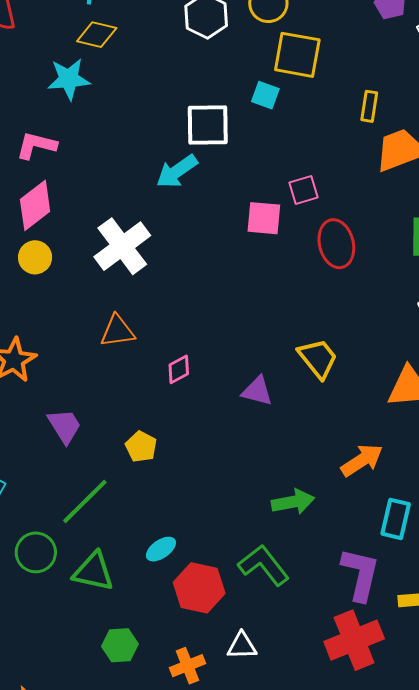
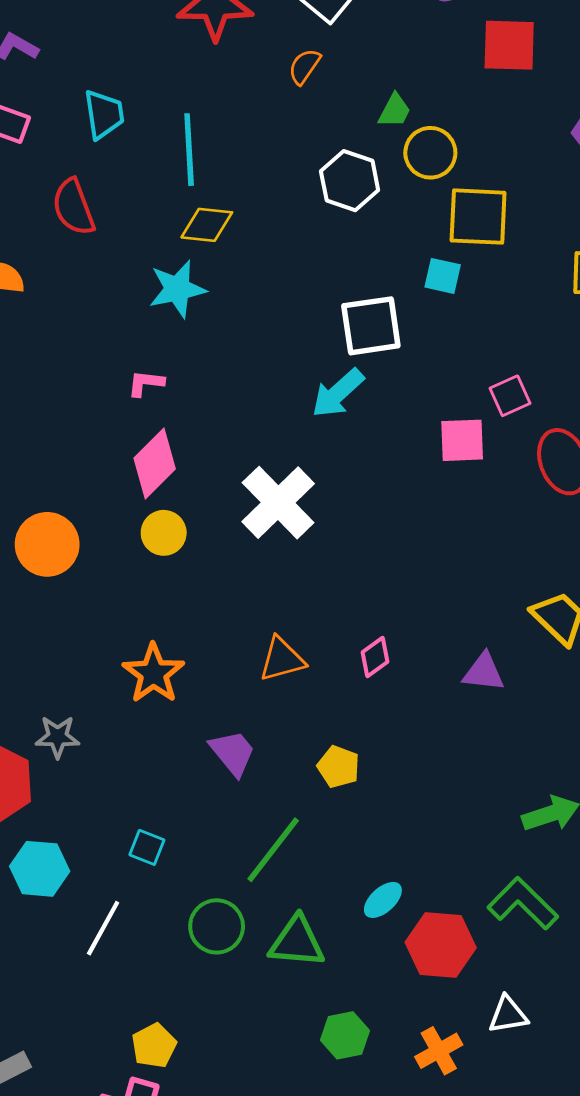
pink L-shape: (36, 145) -> (146, 383), size x0.7
orange triangle: (117, 331) -> (282, 659), moved

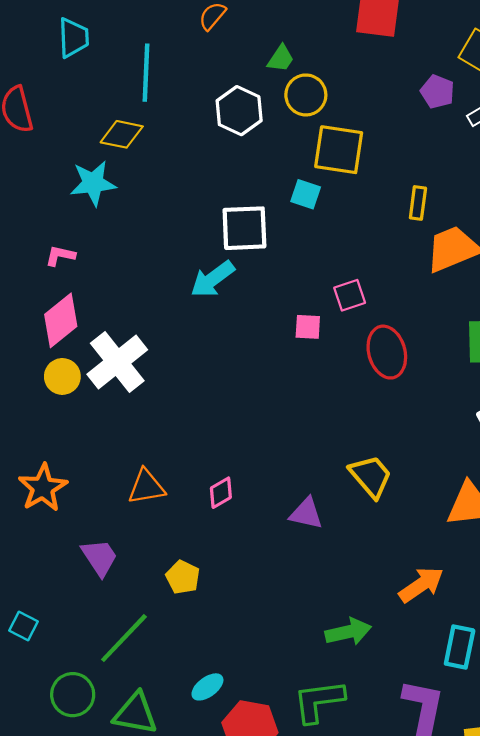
cyan trapezoid: (104, 114) -> (73, 38), moved
cyan line: (189, 150) -> (146, 73), moved
pink square: (462, 440) -> (308, 327), size x0.7
white cross: (278, 503) -> (117, 362), moved
green L-shape: (523, 903) -> (319, 701), turned -58

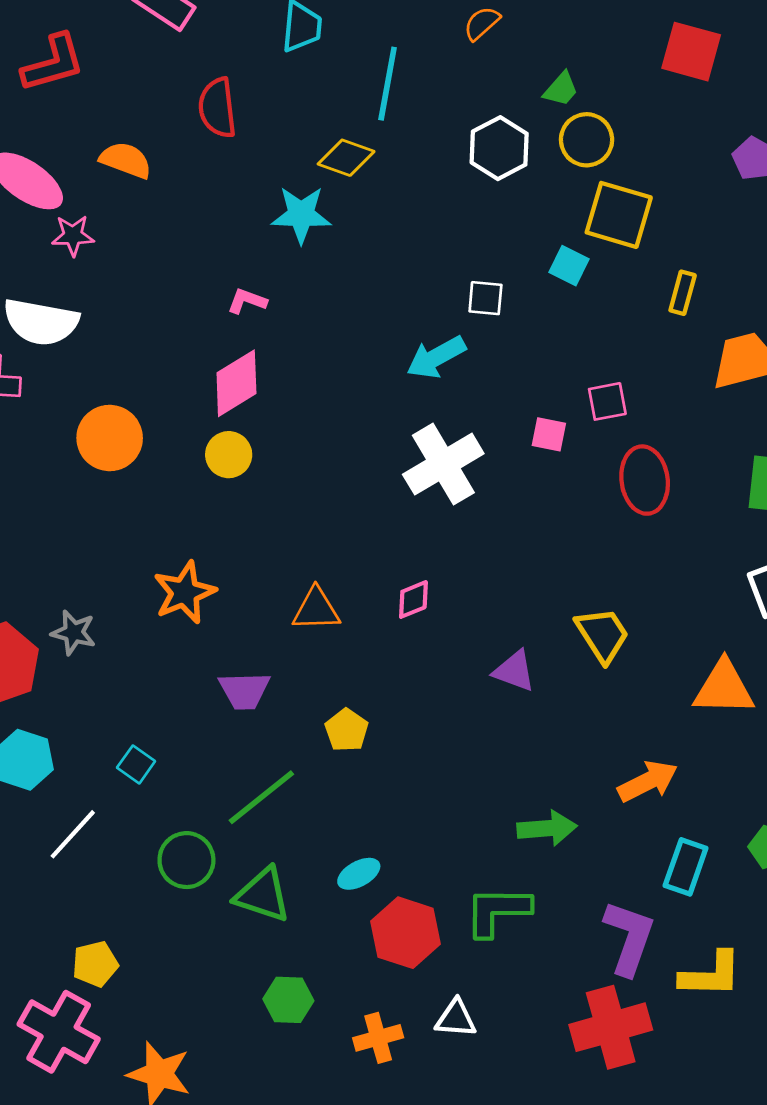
yellow rectangle: (418, 203) -> (683, 293), moved
white square: (244, 228) -> (485, 298), size x0.6
white cross: (117, 362) -> (443, 464), moved
pink diamond: (221, 493) -> (413, 599), moved
purple trapezoid: (100, 557) -> (244, 691), turned 114

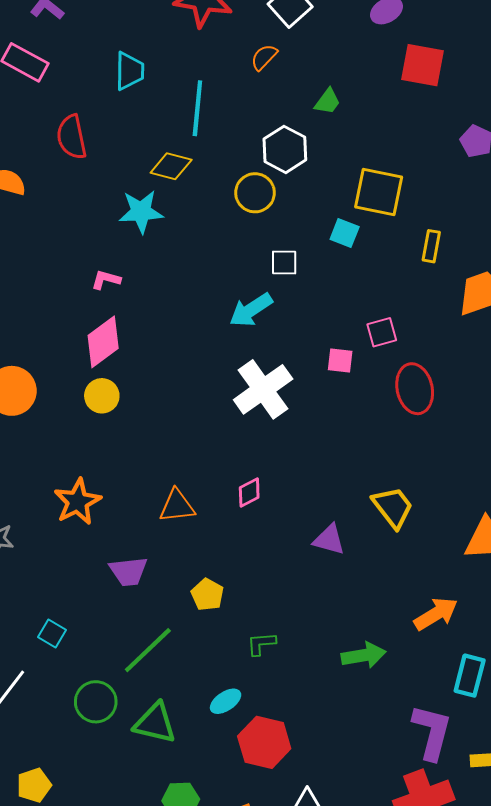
yellow circle: (587, 140) -> (255, 193), moved
green L-shape: (497, 911) -> (261, 644), moved, size x0.6

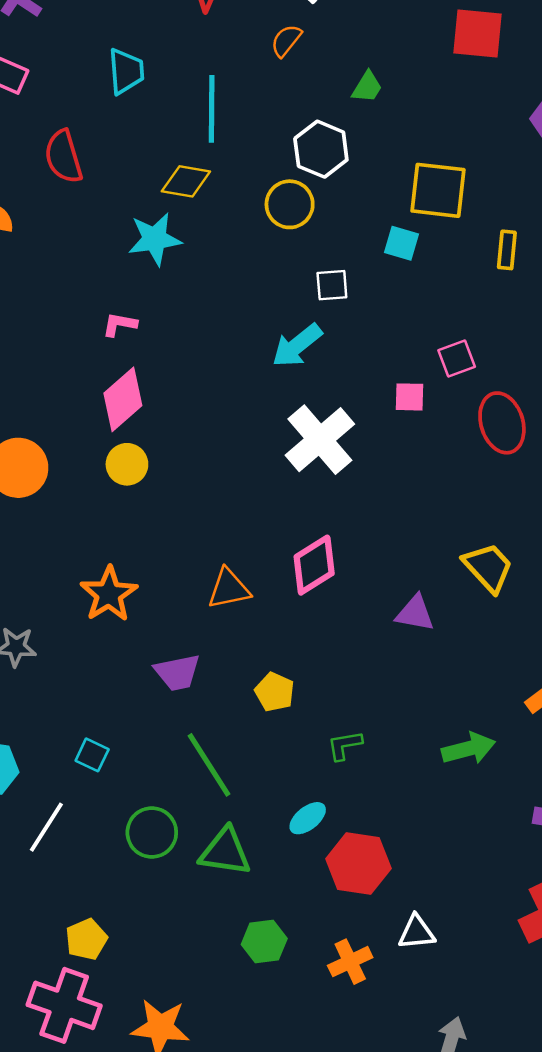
pink diamond: (249, 493) -> (314, 565), size x1.6
green line: (148, 650) -> (209, 765), turned -74

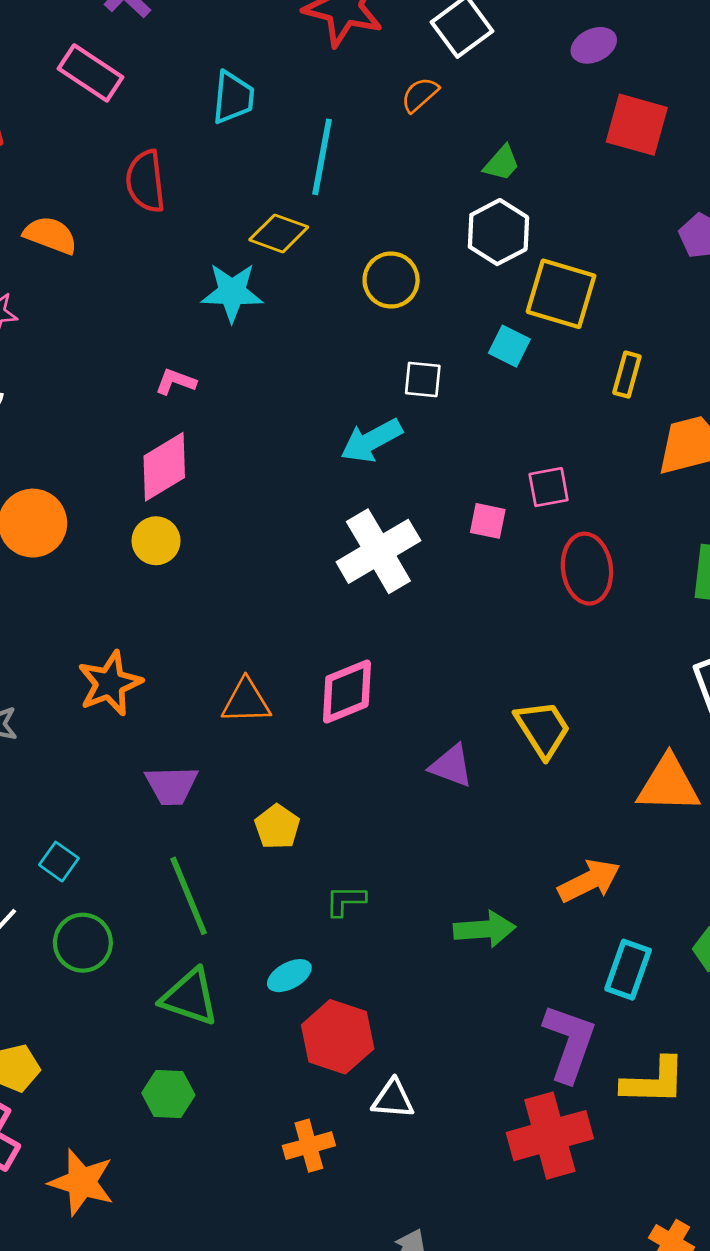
white hexagon: (321, 149) -> (498, 232), moved
green circle: (152, 832) -> (83, 943), moved
white triangle: (417, 932) -> (393, 1099), moved
green hexagon: (264, 942) -> (168, 1094), moved

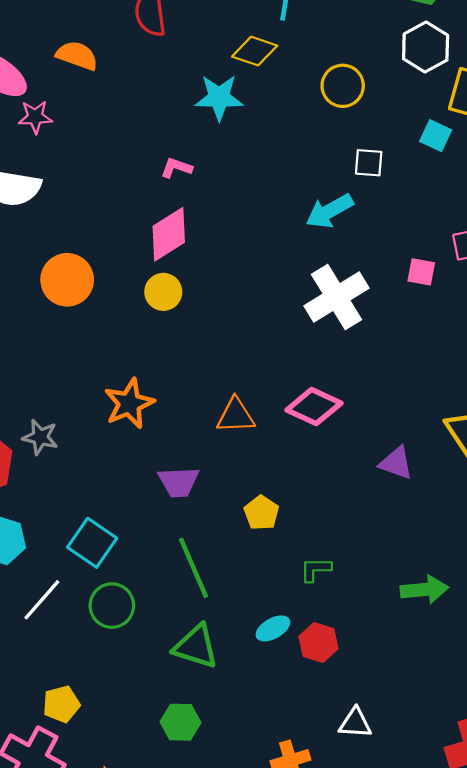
pink diamond: (347, 692) -> (314, 407), turned 48
cyan square: (59, 862) -> (92, 543), size x1.6
red hexagon: (338, 1037) -> (318, 643), moved, size x0.7

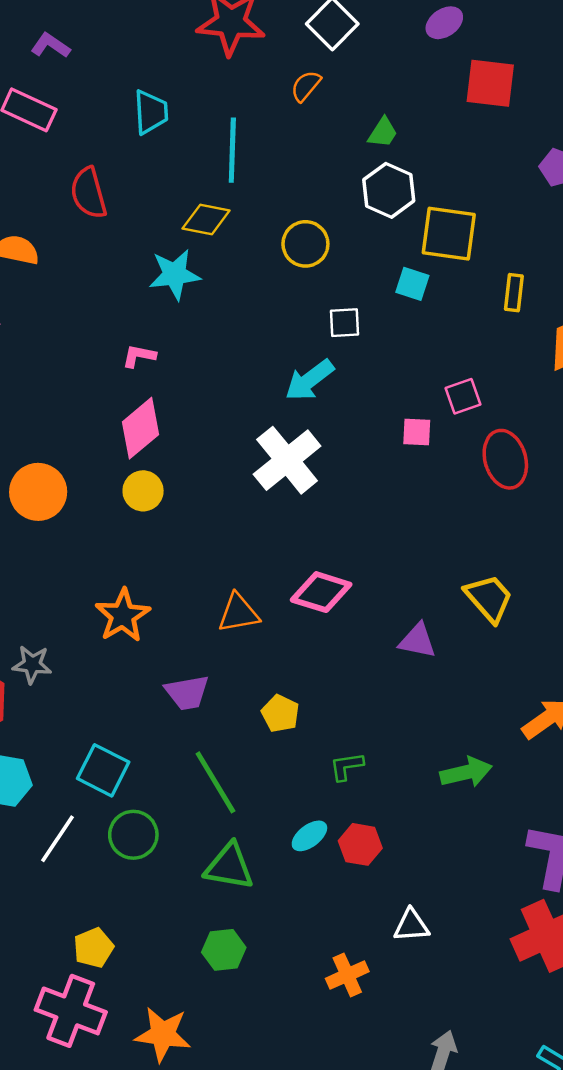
white cross: (337, 297) -> (287, 460), moved

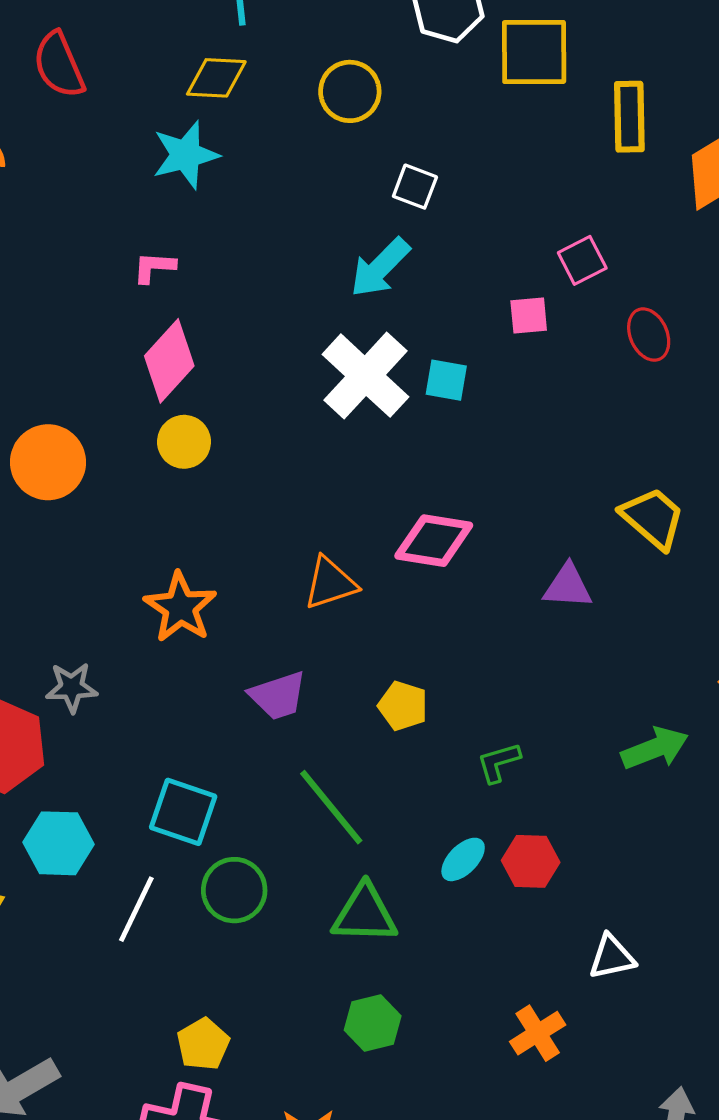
cyan square: (412, 284) -> (446, 380), moved
yellow rectangle: (514, 293) -> (629, 117), size x1.4
white square: (344, 323) -> (415, 187), turned 32
red ellipse: (505, 459) -> (649, 335), size x0.7

